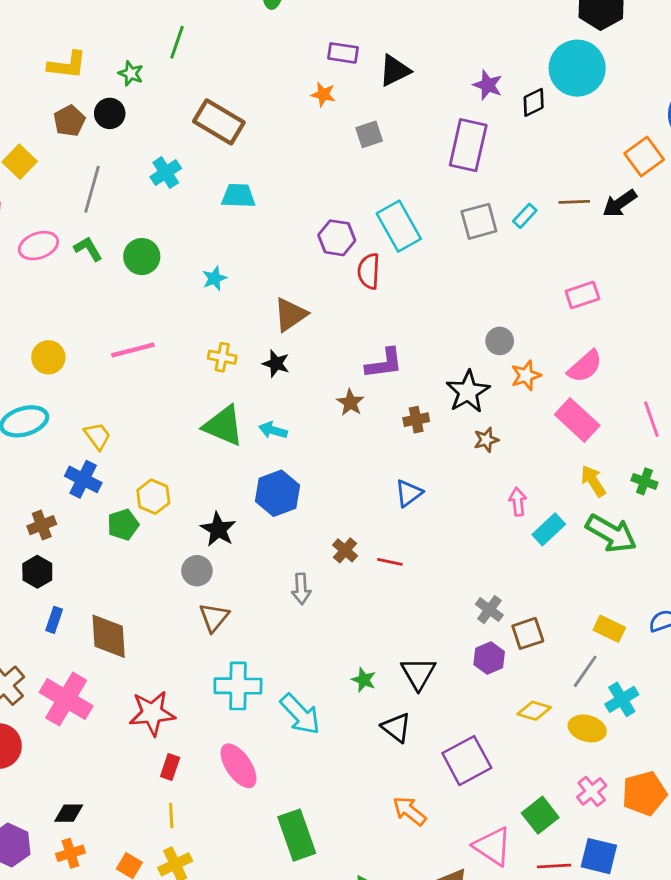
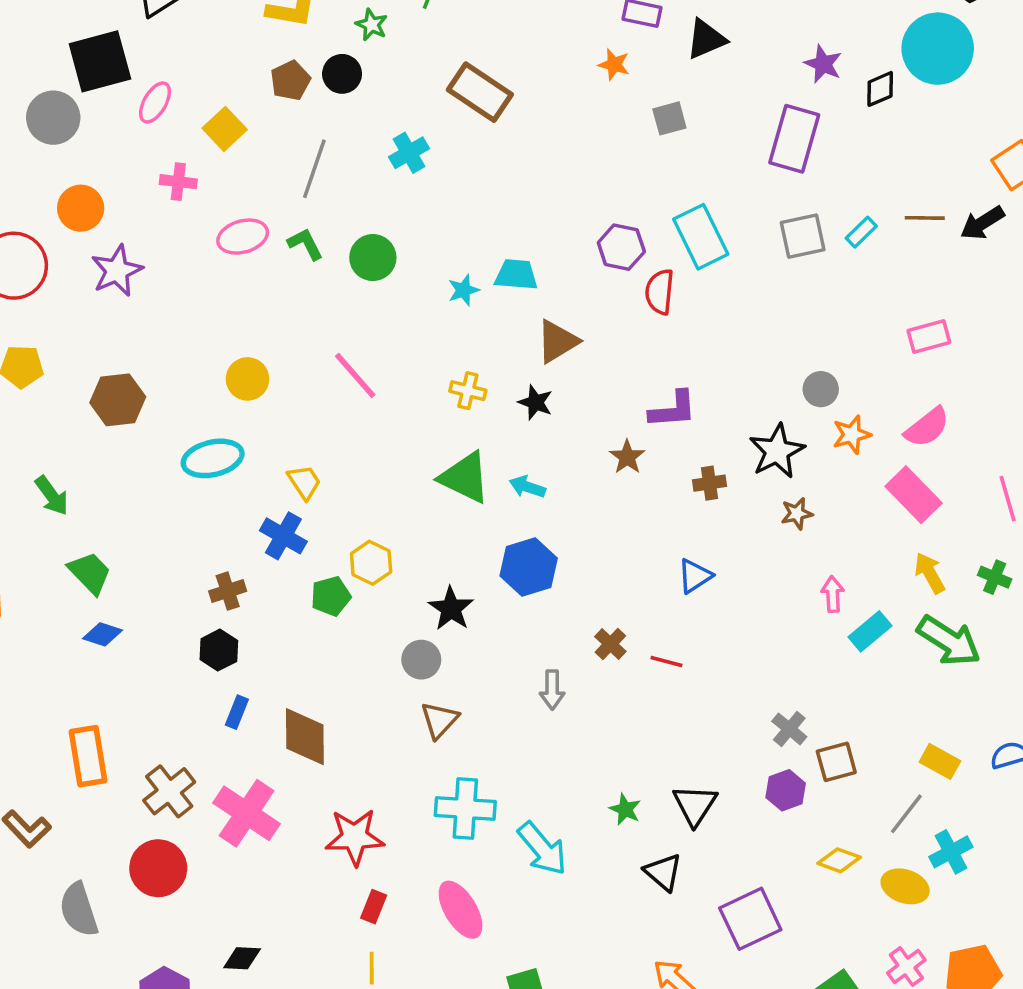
cyan trapezoid: (238, 196) -> (516, 275), moved
pink line: (133, 350) -> (355, 375), turned 60

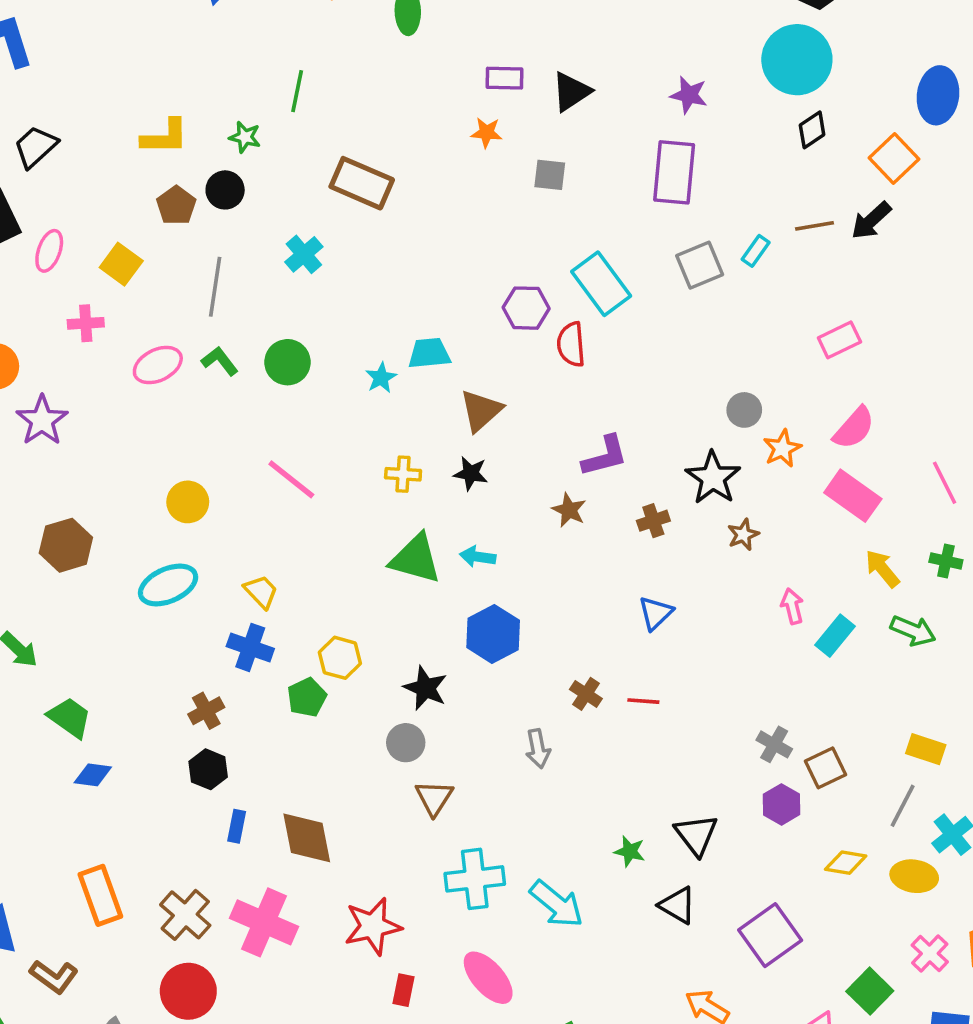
black diamond: (880, 89) -> (812, 130), moved
gray square: (669, 118) -> (550, 175), turned 32
green arrow: (949, 641) -> (913, 631), size x0.7

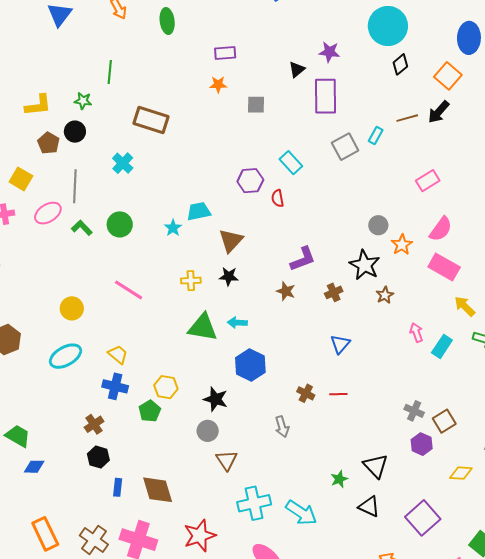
black triangle: (571, 92) -> (297, 69), moved, size x0.7
cyan rectangle: (601, 284) -> (291, 163), size x0.7
red semicircle: (571, 344) -> (278, 198), size x0.7
pink ellipse: (158, 365) -> (48, 213), moved
green star: (630, 851) -> (339, 479), turned -30

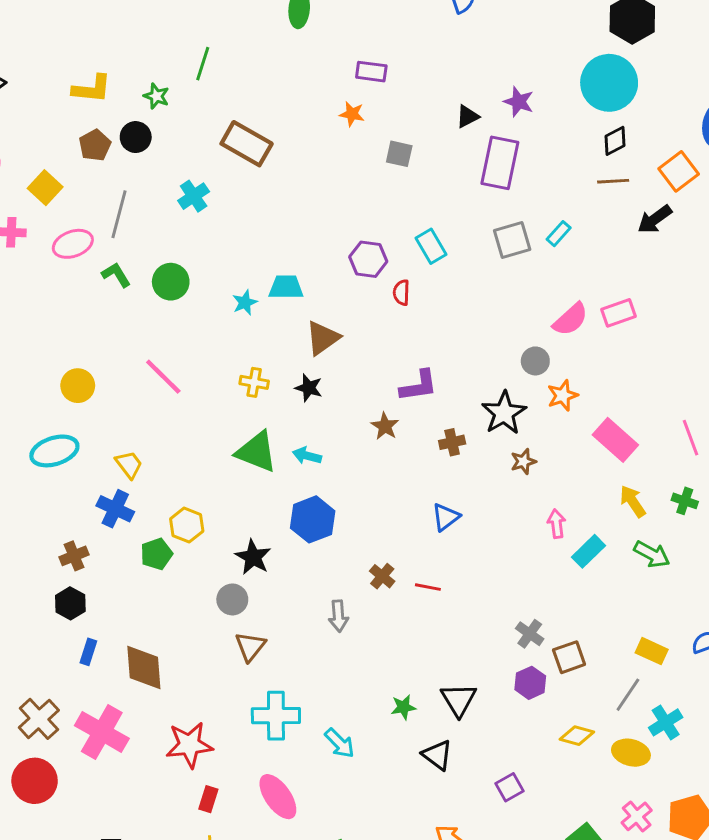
brown line: (407, 118) -> (613, 181), moved
pink semicircle: (441, 229) -> (571, 319), moved
cyan arrow: (301, 513) -> (340, 743), size x0.7
purple square: (423, 518) -> (509, 787), size x0.6

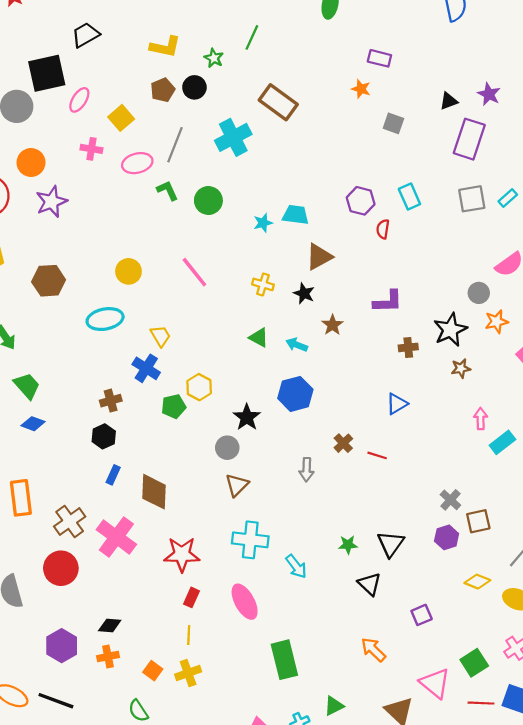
cyan cross: (194, 196) -> (233, 137), size x1.5
brown star: (385, 426) -> (332, 325), moved
green triangle: (257, 452) -> (259, 338), size x0.6

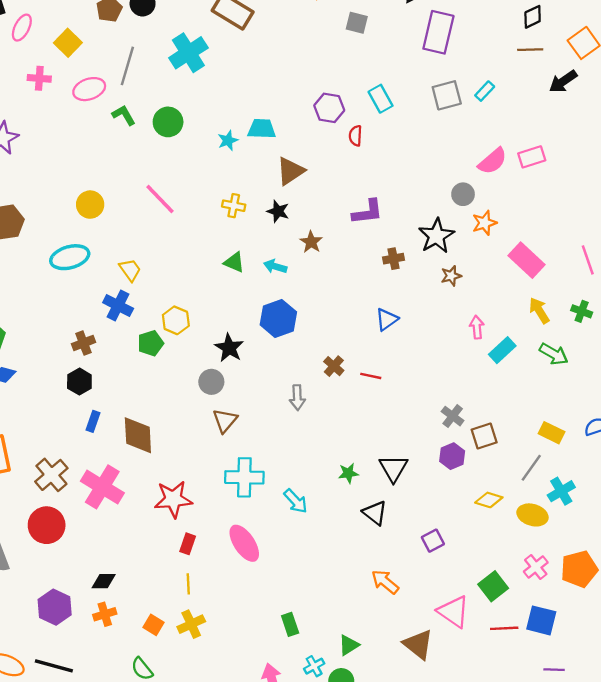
green rectangle: (284, 660) -> (290, 624), moved, size x0.6

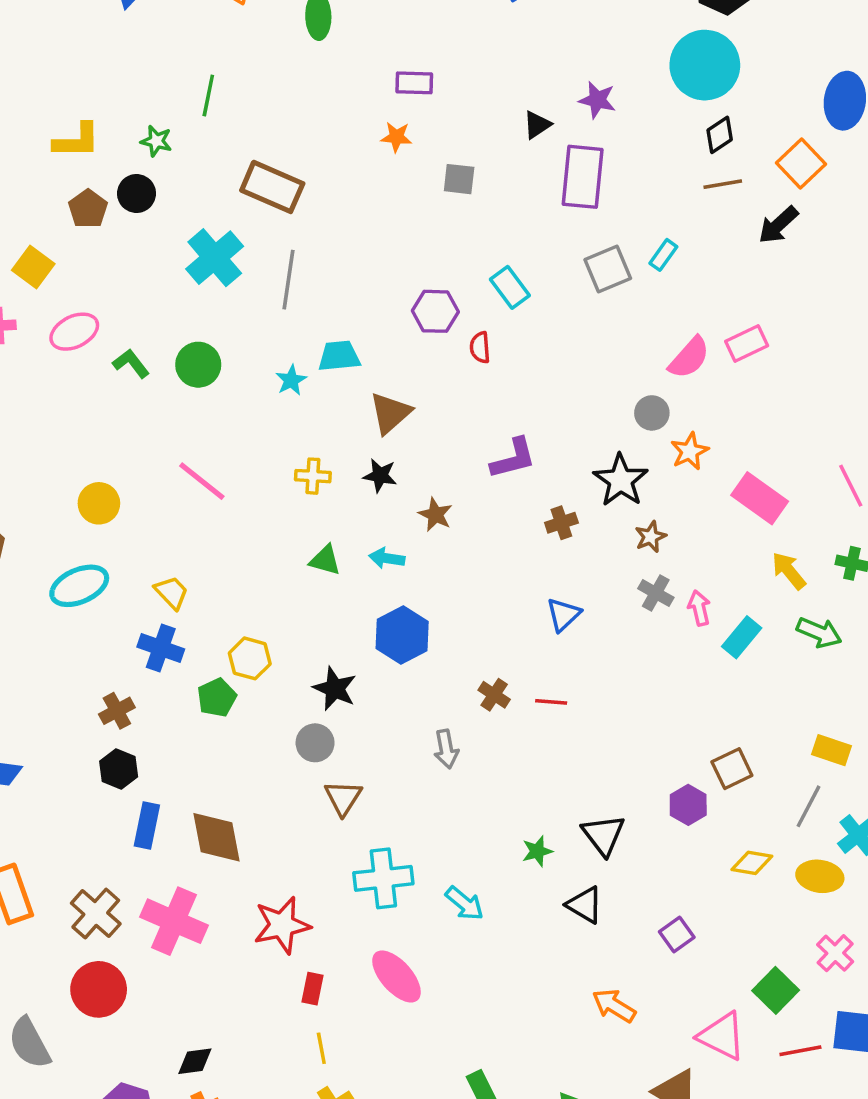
gray line: (127, 66) -> (288, 280), moved
gray cross: (453, 416) -> (656, 593), moved
blue rectangle: (93, 421) -> (147, 826), size x1.4

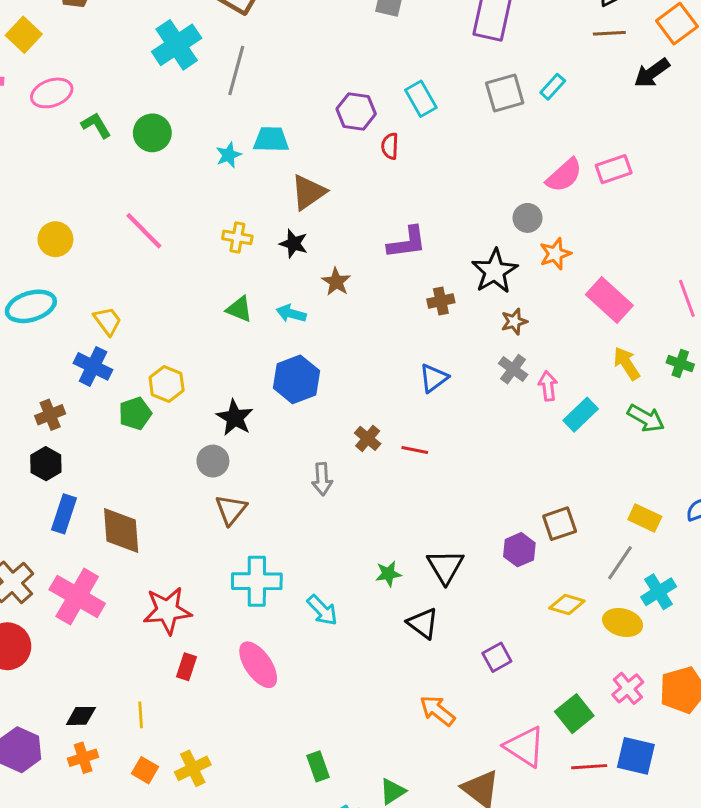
yellow line: (321, 1048) -> (141, 715), moved

